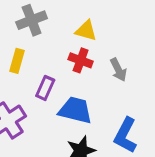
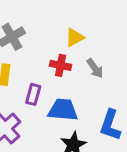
yellow triangle: (86, 31) -> (74, 37), moved, turned -36

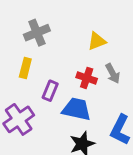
red cross: (61, 65) -> (87, 78), moved

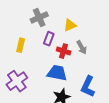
gray cross: (37, 33) -> (39, 18), moved
purple rectangle: (50, 91) -> (49, 39), moved

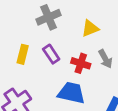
purple rectangle: (49, 39) -> (51, 54), moved, turned -56

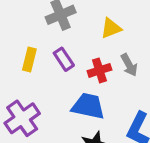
red cross: (81, 63) -> (99, 70), turned -36

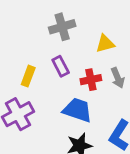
yellow rectangle: (29, 60) -> (28, 76), moved

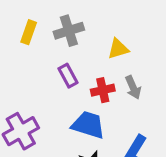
yellow rectangle: (28, 76) -> (29, 32), moved

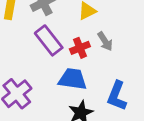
purple rectangle: (68, 76) -> (49, 40), size x1.5

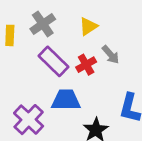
blue trapezoid: (73, 79) -> (66, 100), moved

